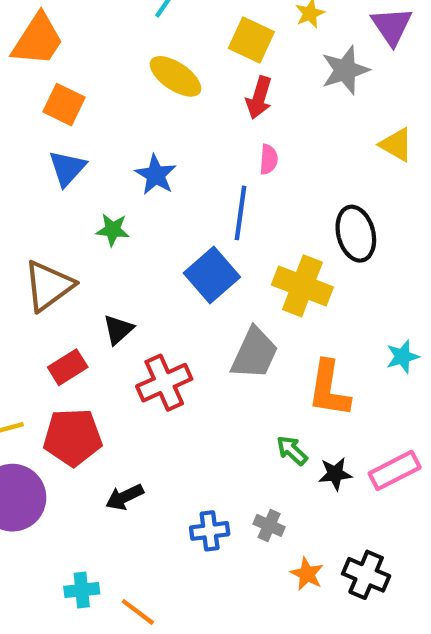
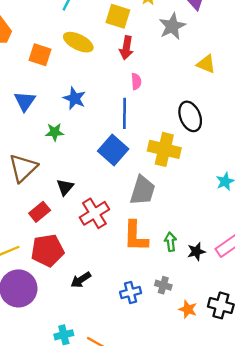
orange square: (64, 105) -> (40, 55), moved
orange L-shape: (329, 389) -> (136, 236), moved
green arrow: (292, 450) -> (170, 242), turned 48

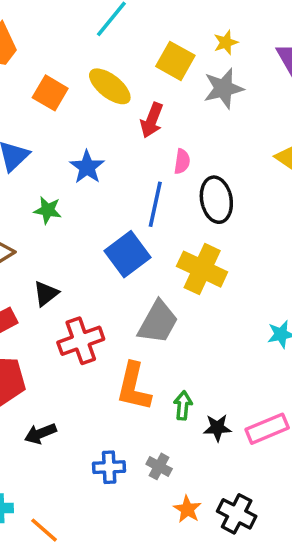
gray star: (172, 26) -> (223, 88), moved
red arrow: (126, 48) -> (152, 120), moved
black ellipse: (190, 116) -> (216, 200), moved

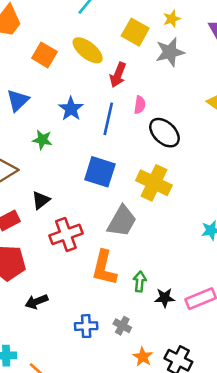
black ellipse: (216, 200) -> (164, 133), turned -36
blue line: (155, 204) -> (108, 119), moved
blue square: (127, 254) -> (100, 172), turned -36

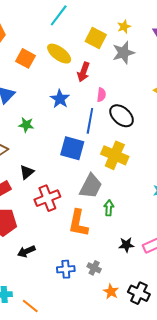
blue star: (71, 109) -> (60, 99), moved
blue line: (108, 119) -> (90, 121), moved
green arrow: (140, 282) -> (109, 208), moved

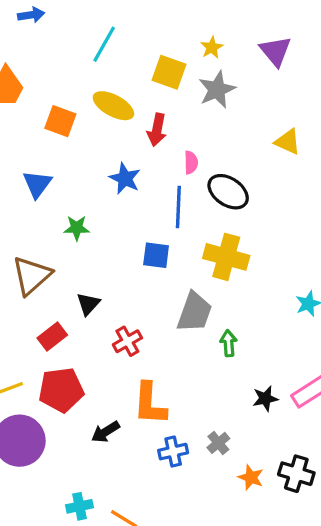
blue square: (72, 148) -> (156, 255), size x0.7
red cross: (47, 198) -> (127, 341), size x0.7
orange L-shape: (78, 223) -> (150, 404), moved
gray cross: (94, 268) -> (218, 443), turned 32

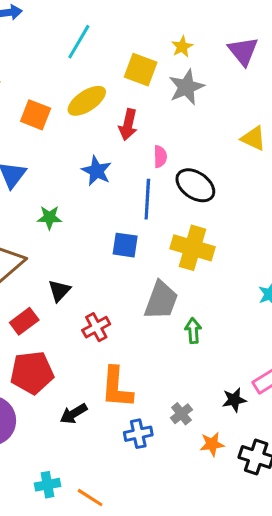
yellow ellipse: (113, 106) -> (87, 101), turned -63
black star: (265, 399) -> (234, 400), moved
gray cross: (218, 443) -> (181, 414), moved
orange star: (251, 477) -> (212, 444), moved, turned -30

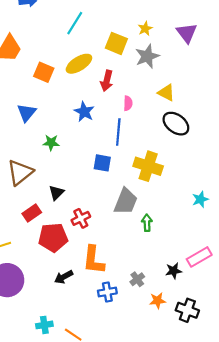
yellow triangle: (253, 138) -> (166, 93), moved
black ellipse: (195, 185) -> (176, 124), moved
red pentagon: (32, 373) -> (53, 238), moved

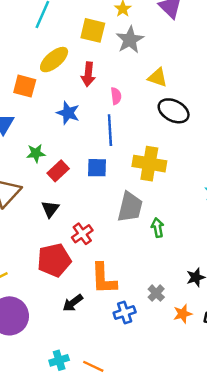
orange square: (44, 72) -> (25, 86), moved
red rectangle: (32, 213) -> (58, 171), moved

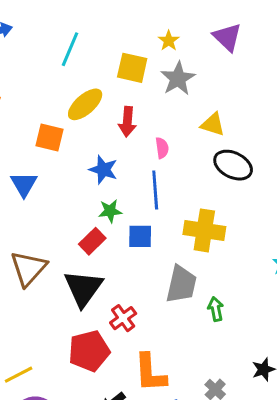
green star: (36, 153) -> (110, 211), moved
black triangle: (50, 209) -> (83, 288), size x1.8

